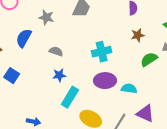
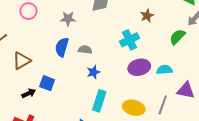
brown star: (138, 35) -> (147, 16), moved
blue semicircle: (24, 38) -> (62, 47), moved
cyan rectangle: (70, 97) -> (99, 101), moved

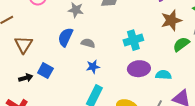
brown star: (147, 16) -> (171, 20), moved, size x1.5
brown triangle: (22, 61) -> (24, 45), turned -36

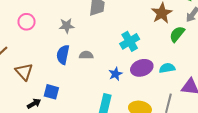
blue star: (93, 67) -> (115, 74), moved

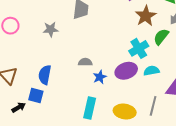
cyan cross: (130, 41) -> (139, 48), moved
blue semicircle: (63, 55) -> (45, 75), moved
gray semicircle: (86, 55) -> (85, 62), moved

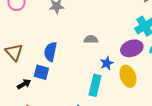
blue star: (100, 77) -> (107, 63), moved
yellow ellipse: (125, 112) -> (128, 76), moved, turned 60

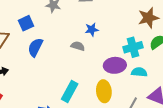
blue star: (107, 63) -> (92, 30), moved
blue square: (41, 72) -> (26, 23), moved, turned 35

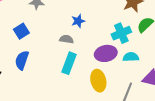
blue square: (26, 23) -> (21, 31), moved
blue semicircle: (35, 47) -> (22, 60), moved
cyan rectangle: (70, 91) -> (69, 63), moved

